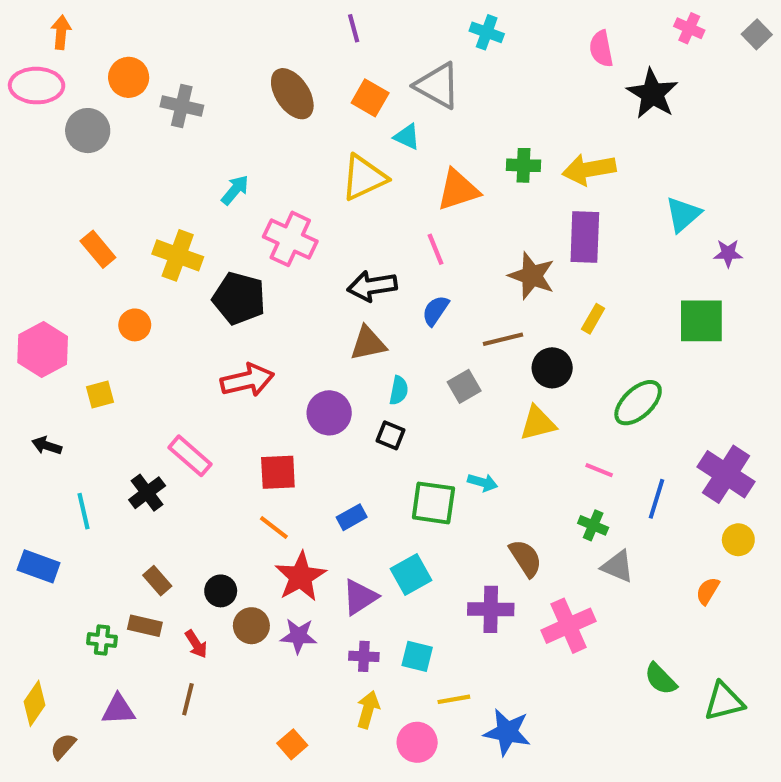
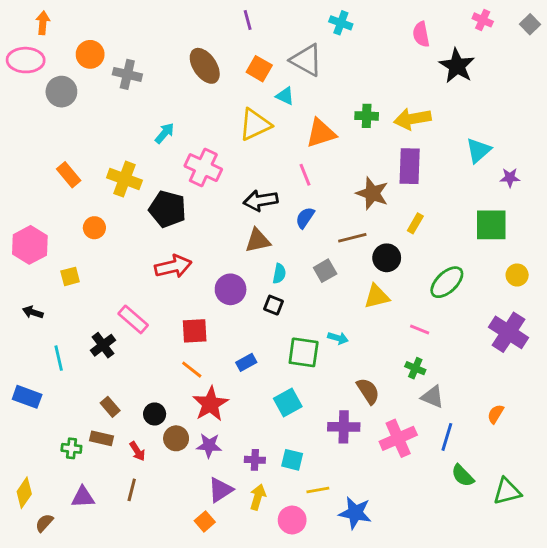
blue line: (656, 499) -> (447, 437), moved
yellow circle: (738, 540) -> (517, 275), moved
purple triangle: (360, 597) -> (220, 490), moved

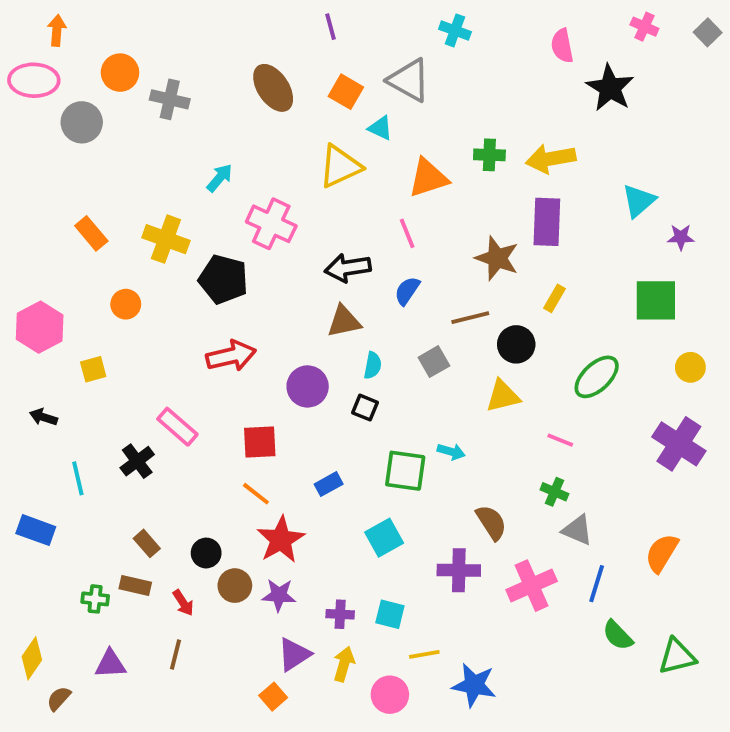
orange semicircle: (496, 414) -> (662, 553), size x1.5

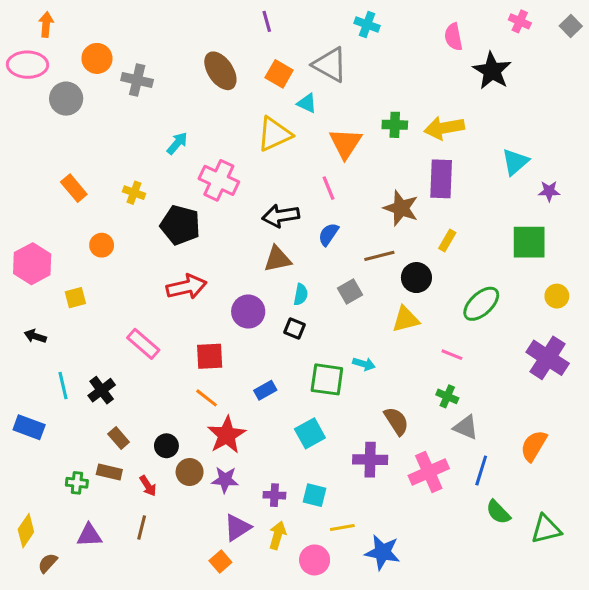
orange triangle: (428, 178) -> (345, 143), turned -39
yellow cross: (166, 239) -> (134, 193), size x0.6
black cross: (137, 461) -> (102, 390), moved

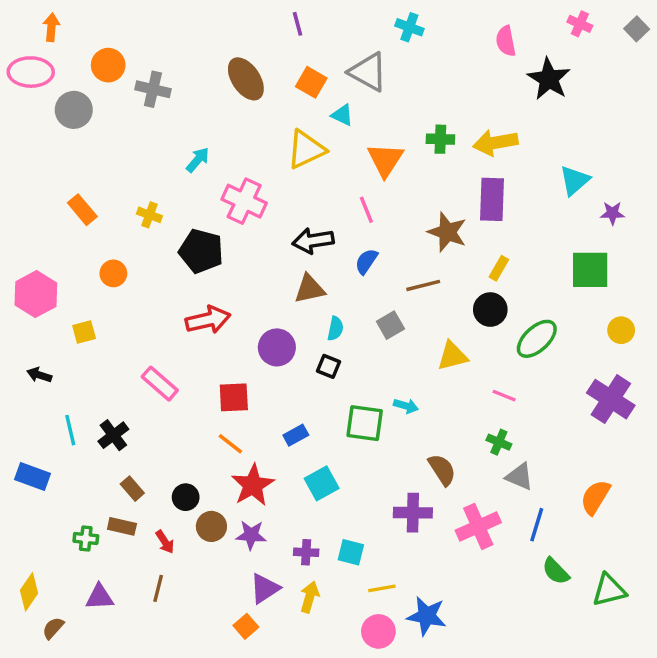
black circle: (416, 278) -> (490, 310), moved
cyan square: (310, 433) -> (322, 483), moved
pink circle: (315, 560) -> (378, 631), moved

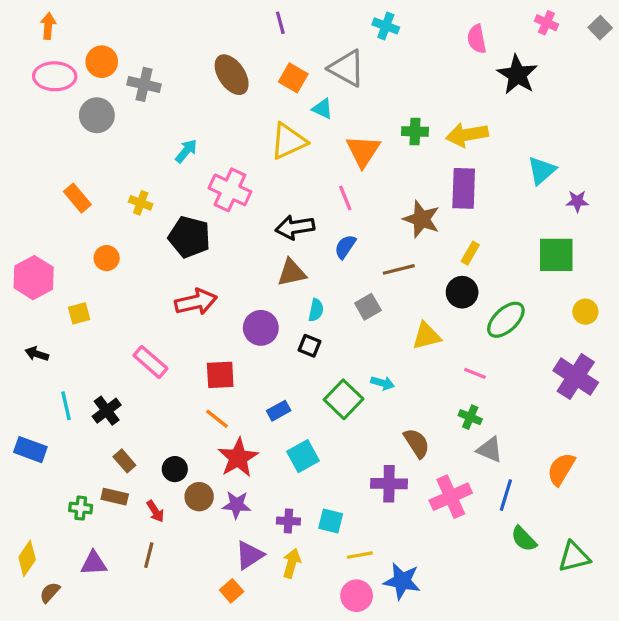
pink ellipse: (31, 72) -> (55, 76), moved
gray circle: (74, 110) -> (97, 115), moved
green square: (365, 423) -> (344, 399), turned 36

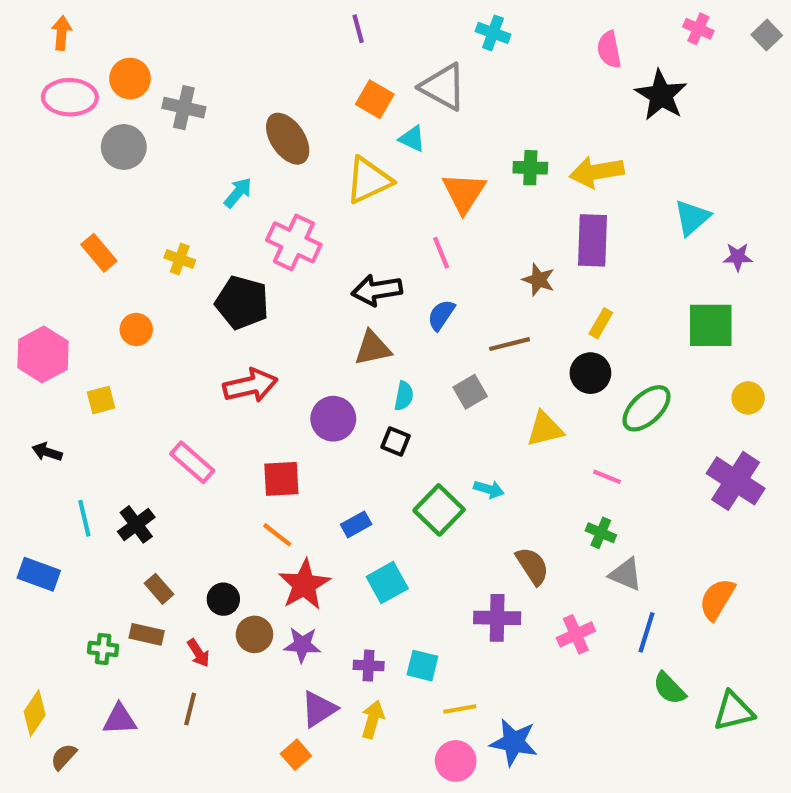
brown ellipse: (232, 75) -> (288, 139), moved
brown star: (421, 219) -> (539, 280), size x0.7
pink cross: (451, 497) -> (576, 634), size x0.7

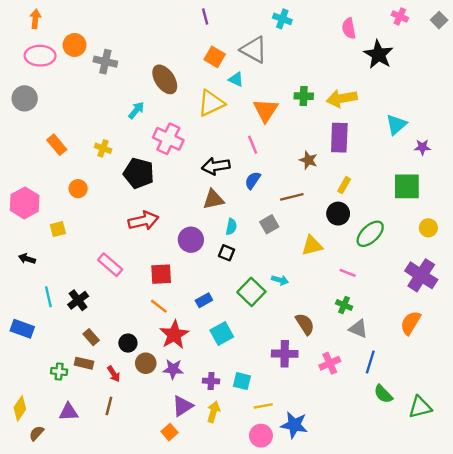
gray circle: (124, 147) -> (25, 98), moved
orange semicircle: (717, 599) -> (411, 323), moved

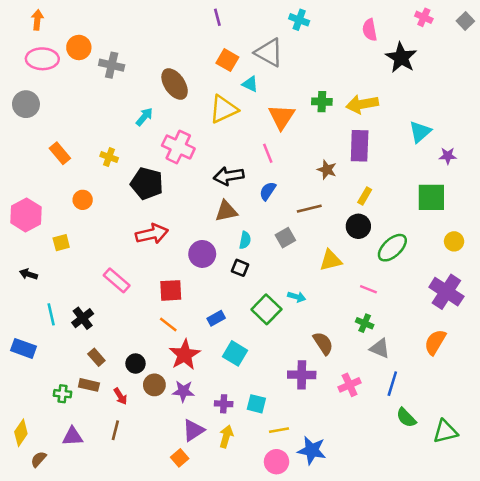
cyan square: (222, 334) -> (235, 353), turned -30

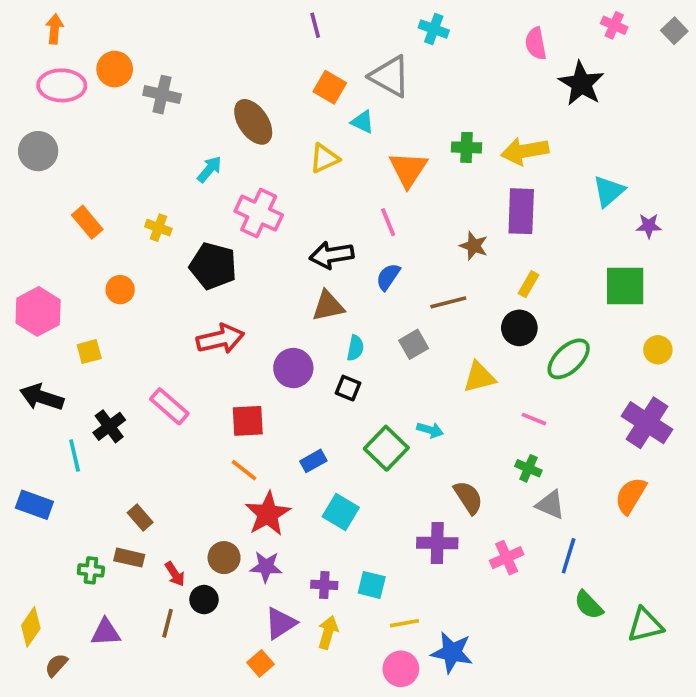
yellow triangle: (224, 109) -> (324, 158), size x0.7
black arrow: (28, 274) -> (42, 397), size x1.6
black cross: (83, 318) -> (109, 426), moved
black circle: (136, 364) -> (204, 600), moved

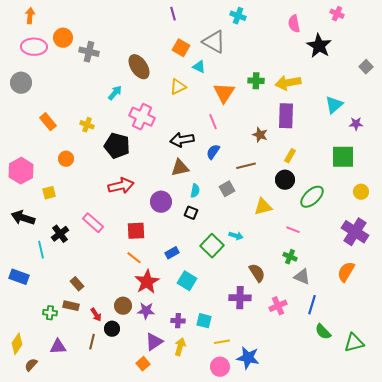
gray square: (674, 31) -> (366, 67), moved

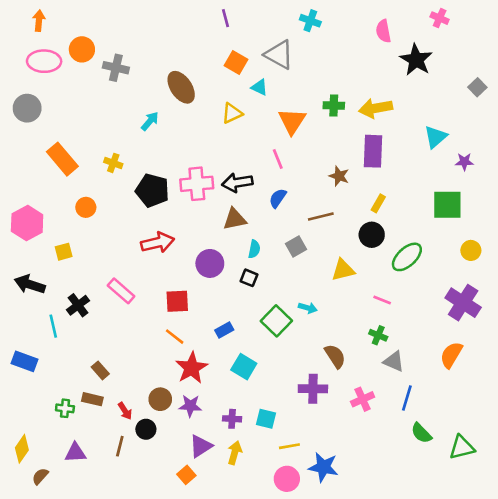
pink cross: (142, 117) -> (197, 184), moved, turned -30
orange rectangle: (48, 122) -> (62, 159), size x1.4

